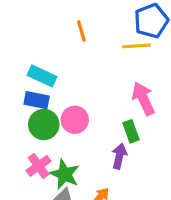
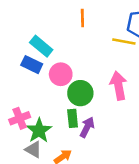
pink circle: (75, 120) -> (61, 74), moved
green circle: (44, 124) -> (80, 93), moved
green rectangle: (131, 131) -> (73, 118), moved

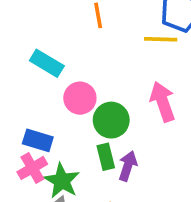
blue rectangle: (32, 65) -> (38, 140), moved

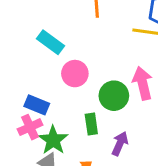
green circle: (111, 120) -> (114, 96), moved
purple arrow: (128, 166) -> (120, 144), moved

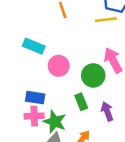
pink cross: (30, 127) -> (34, 116), turned 36
purple arrow: (120, 144) -> (107, 111), turned -30

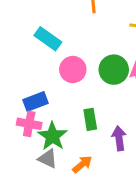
green circle: (93, 75) -> (114, 70), moved
blue rectangle: (35, 98) -> (35, 102), turned -42

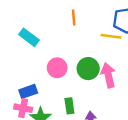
cyan rectangle: (48, 39) -> (29, 37), moved

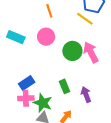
yellow line: (111, 36) -> (85, 19), turned 42
pink circle: (57, 68) -> (46, 37), moved

